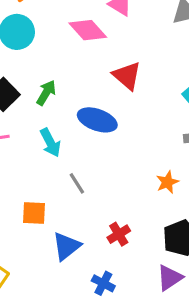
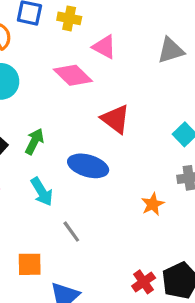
orange star: (167, 182) -> (153, 204), moved
red cross: (119, 234) -> (144, 282), moved

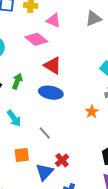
red triangle: (115, 119) -> (53, 65), moved
cyan arrow: (42, 192) -> (14, 118), moved
red cross: (144, 282) -> (62, 160), moved

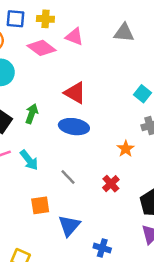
gray triangle: (93, 19) -> (124, 33), turned 30
pink diamond: (36, 39) -> (42, 48), moved
red cross: (62, 160) -> (111, 184), moved

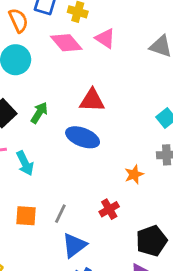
red triangle: (75, 93) -> (92, 100), turned -40
gray line: (68, 177) -> (60, 214), moved, turned 56
blue triangle: (69, 226) -> (74, 245), moved

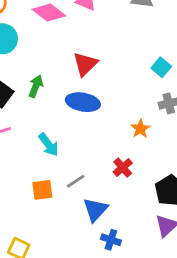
red triangle: (92, 100) -> (85, 64), turned -36
cyan arrow: (25, 163) -> (49, 145), moved
gray line: (60, 214) -> (76, 181), turned 42

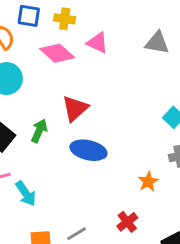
red triangle: (85, 64) -> (75, 108), moved
cyan arrow: (49, 145) -> (26, 194), moved

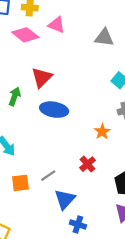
gray triangle: (157, 43) -> (104, 38), moved

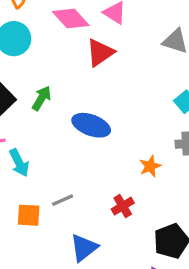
red triangle: (42, 77) -> (100, 53), moved
gray line: (48, 176) -> (63, 200), moved

